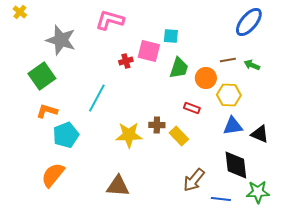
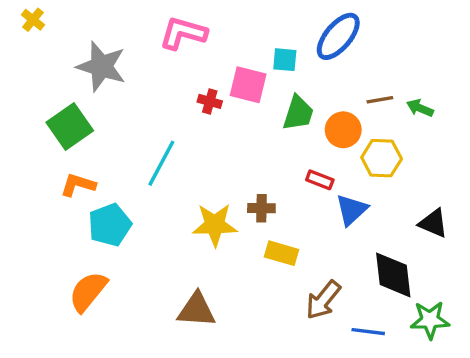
blue ellipse: (249, 22) -> (338, 36), moved
red cross: (126, 61) -> (210, 101), turned 32
blue triangle: (233, 126) -> (352, 210), moved, turned -35
yellow rectangle: (179, 136) -> (281, 253), moved, turned -30

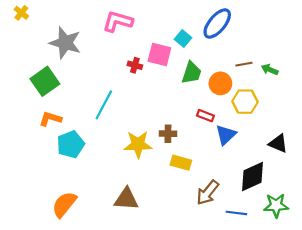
cyan square: (285, 60) -> (183, 39), turned 35
black diamond: (393, 275) -> (253, 177), turned 72
orange semicircle: (88, 292) -> (64, 204), moved

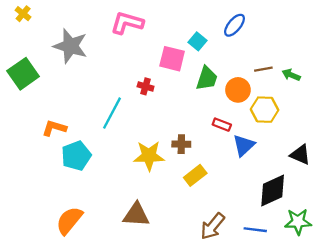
blue ellipse: (217, 24) -> (234, 25), size x0.7
red cross: (135, 65) -> (146, 86), moved
green square: (45, 81) -> (23, 74), moved
yellow rectangle: (181, 163) -> (195, 175), turned -54
brown arrow: (208, 193) -> (213, 226), moved

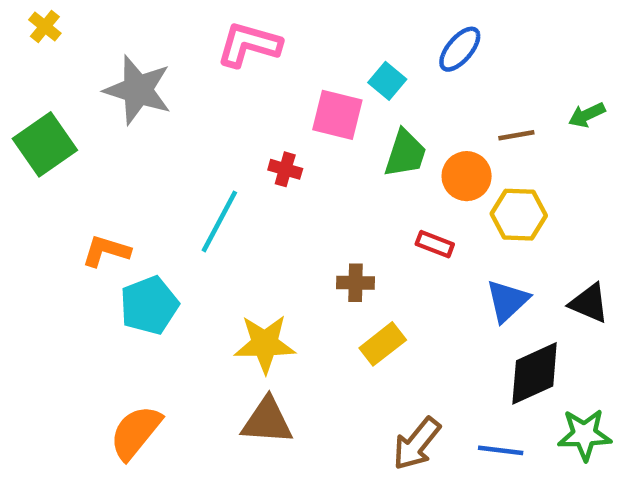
green arrow: (291, 75) -> (587, 115), moved, turned -48
blue triangle: (244, 145) -> (507, 301), moved
yellow star: (149, 156) -> (265, 344), moved

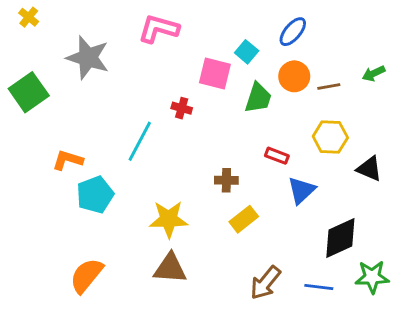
orange circle: (467, 176) -> (294, 76), moved
blue triangle: (507, 301) -> (301, 190), moved
black triangle: (589, 303) -> (369, 169), moved

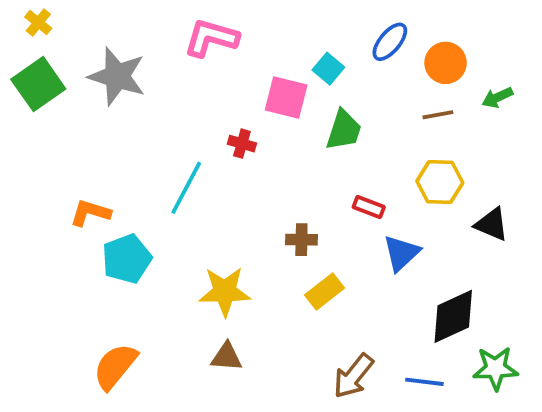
orange circle: (294, 76) -> (446, 63), moved
green square: (29, 92) -> (38, 84), moved
brown triangle: (170, 268) -> (227, 357), size x0.7

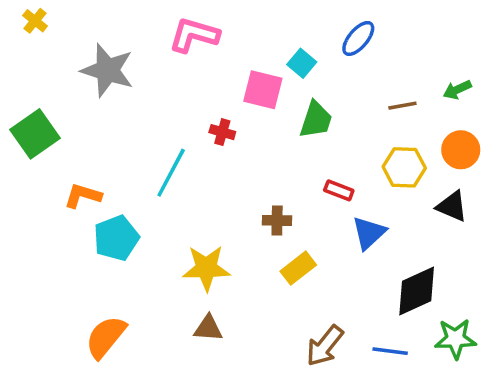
orange circle: (446, 63) -> (461, 150), moved
green square: (38, 84) -> (35, 134), moved

